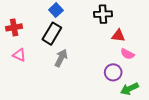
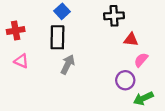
black rectangle: (52, 34) -> (57, 37), turned -30
pink semicircle: (127, 54) -> (141, 60), turned 104

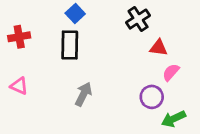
black cross: (114, 16) -> (138, 19), turned -30
pink triangle: (21, 61) -> (19, 86), moved
gray arrow: (68, 64) -> (83, 94), moved

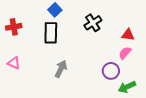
black cross: (138, 19) -> (93, 23), moved
red triangle: (159, 48) -> (128, 35), moved

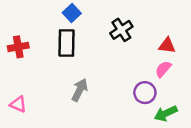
red cross: (14, 27) -> (18, 47), moved
pink triangle: (14, 63) -> (18, 104), moved

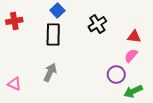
red cross: (18, 47) -> (14, 21), moved
gray arrow: (80, 90) -> (50, 72), moved

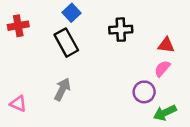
black cross: (97, 24) -> (121, 30), turned 30
black rectangle: (53, 35) -> (66, 43), turned -30

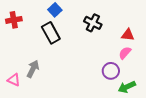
black cross: (121, 30) -> (93, 23), turned 30
gray arrow: (62, 89) -> (33, 69), moved

